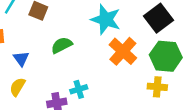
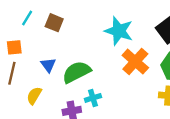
green semicircle: (62, 45) -> (77, 72), moved, size x1.4
blue triangle: (21, 59) -> (48, 65), moved

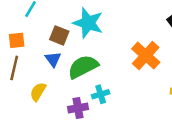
brown square: (54, 23) -> (59, 35), moved
cyan star: (119, 31) -> (88, 23), moved

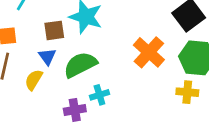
brown square: (59, 35) -> (54, 30), turned -30
yellow semicircle: (38, 92) -> (34, 80), moved

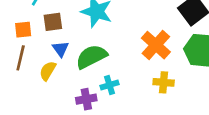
brown square: (54, 30) -> (53, 22), moved
yellow cross: (187, 92) -> (164, 82), moved

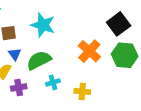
yellow cross: (164, 82) -> (82, 92), moved
purple cross: (86, 99) -> (19, 88), moved

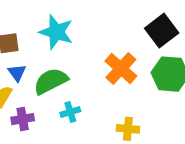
yellow cross: (82, 92) -> (128, 129), moved

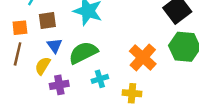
orange cross: (121, 68) -> (143, 57), moved
yellow cross: (128, 129) -> (132, 93), moved

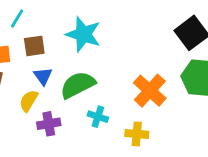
cyan cross: (100, 79) -> (98, 117), turned 35

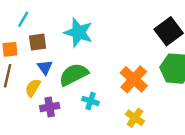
yellow cross: (137, 134) -> (135, 118), moved, turned 30

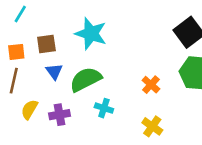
cyan line: (23, 19) -> (20, 14), moved
orange cross: (134, 79) -> (151, 85), size x0.6
yellow semicircle: (33, 88) -> (29, 109), moved

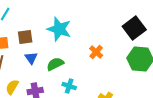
green semicircle: (86, 79) -> (55, 64), size x0.7
orange cross: (151, 85) -> (96, 52), moved

